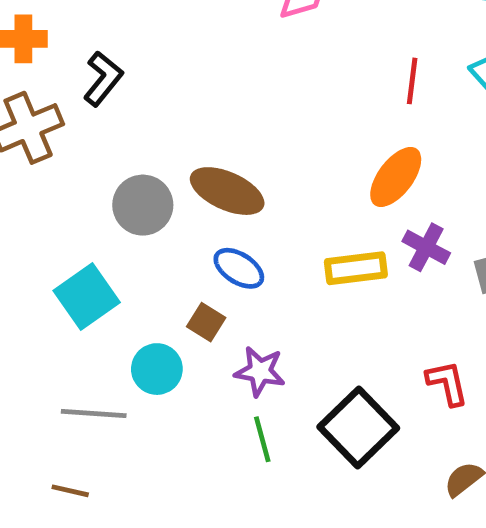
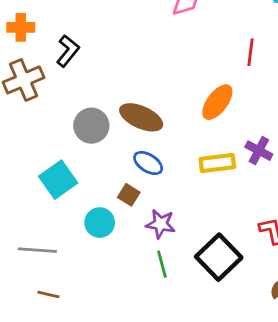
orange ellipse: (396, 177) -> (217, 102), moved
gray line: (94, 414) -> (37, 250), moved

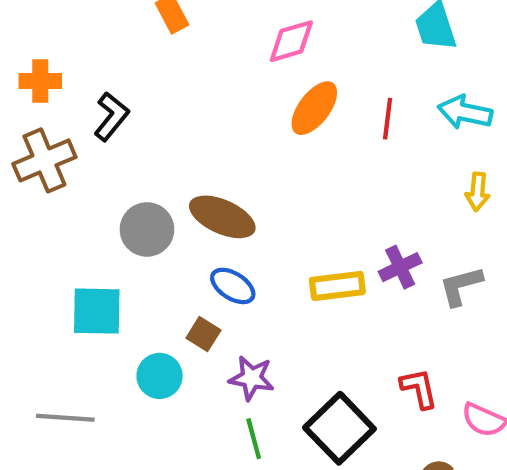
orange ellipse: (217, 102) -> (314, 108), moved
purple cross: (259, 151) -> (400, 267), turned 36
cyan square: (58, 180) -> (97, 311), turned 36

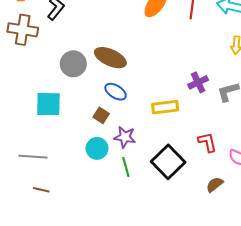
brown cross: (44, 160) -> (23, 30), turned 32
yellow rectangle: (337, 286) -> (165, 107), moved
cyan circle: (160, 376) -> (97, 148), moved

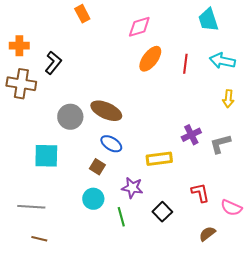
purple star: (125, 137) -> (132, 188), moved
black square: (168, 162) -> (162, 212), size x0.6

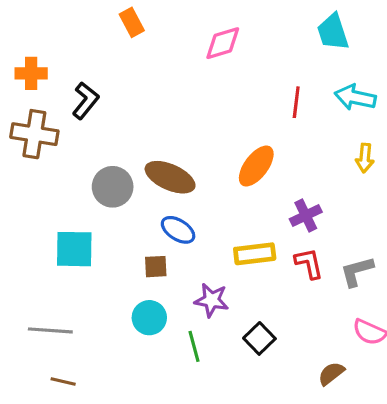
orange ellipse: (150, 59) -> (256, 166), moved
gray L-shape: (220, 144) -> (357, 271), moved
brown square: (97, 167) -> (156, 267), turned -35
red L-shape: (200, 193) -> (309, 263), moved

